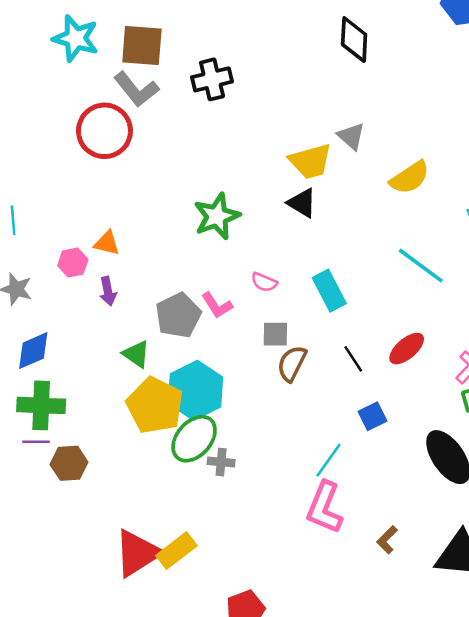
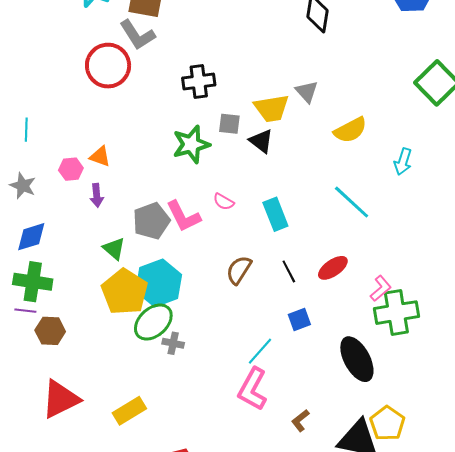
black cross: (212, 79) -> (199, 81), moved
pink L-shape: (217, 305) -> (183, 216), size x1.4
gray square: (275, 334) -> (229, 124), moved
red triangle: (137, 553) -> (61, 399), moved

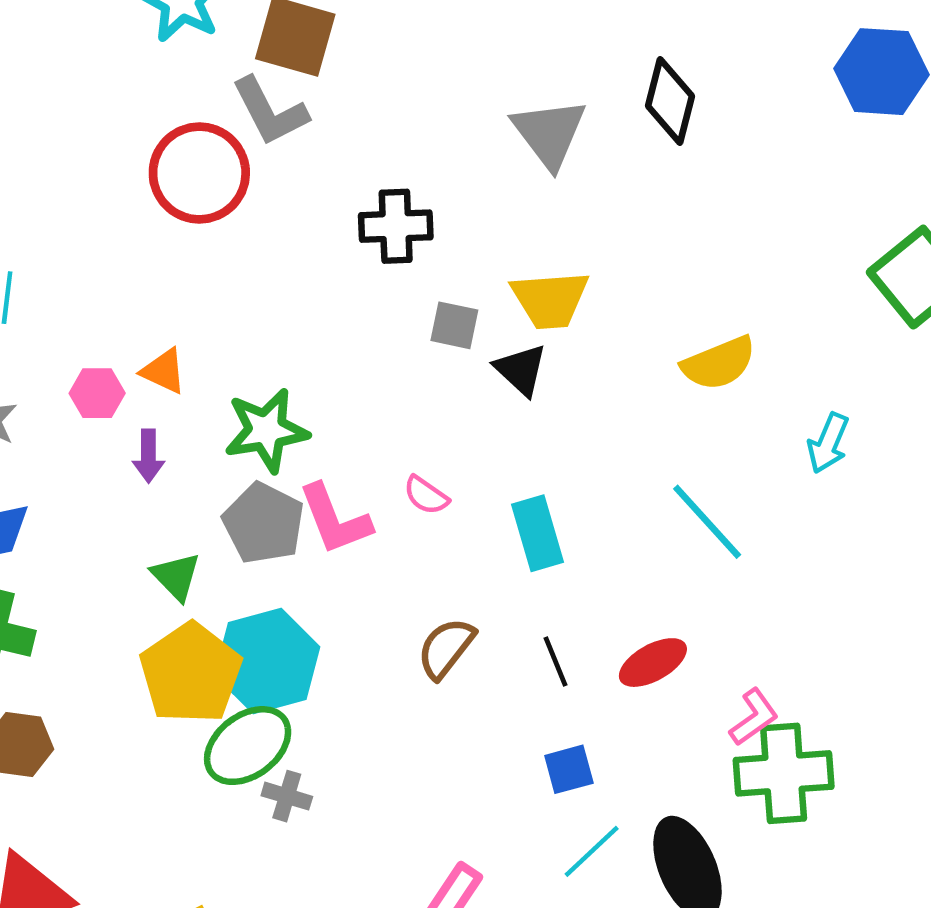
gray triangle: (307, 92) -> (549, 133), moved, size x1.5
green star: (191, 144) -> (266, 430), moved
gray pentagon: (151, 221) -> (264, 523), turned -30
cyan line: (260, 351) -> (592, 851), moved

